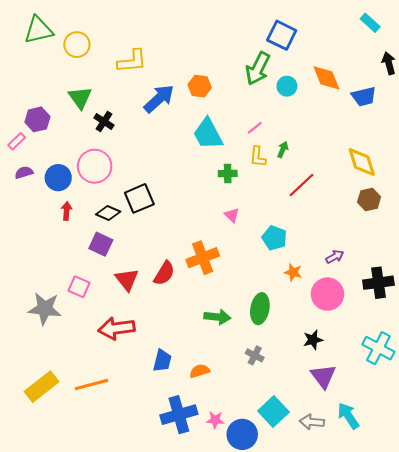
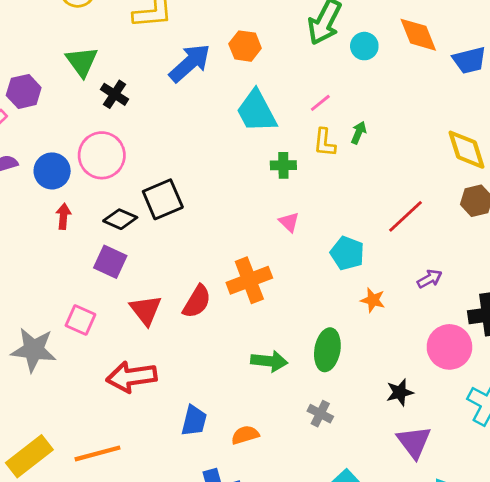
red line: (301, 185) -> (405, 216), moved
pink circle: (327, 294) -> (449, 347), moved

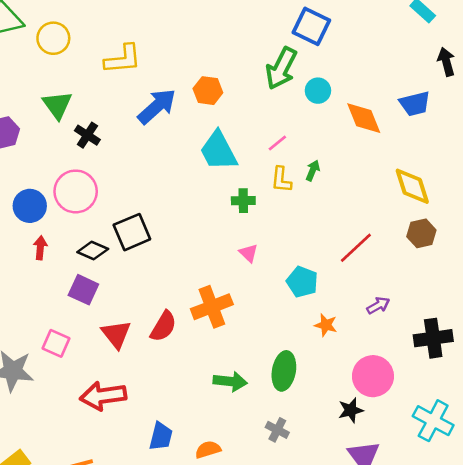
orange diamond: (418, 35) -> (364, 118), moved
pink circle: (449, 347) -> (373, 376), moved

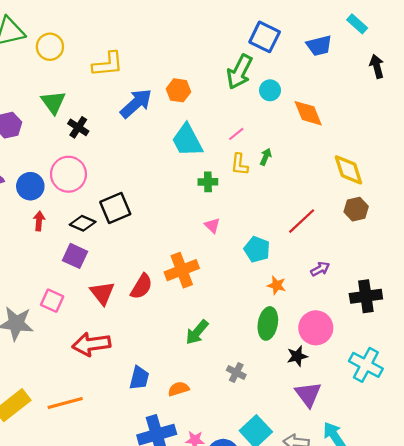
blue trapezoid: (415, 104) -> (319, 46), moved
green ellipse: (284, 371) -> (268, 323), moved
green arrow: (230, 381) -> (197, 332), turned 124

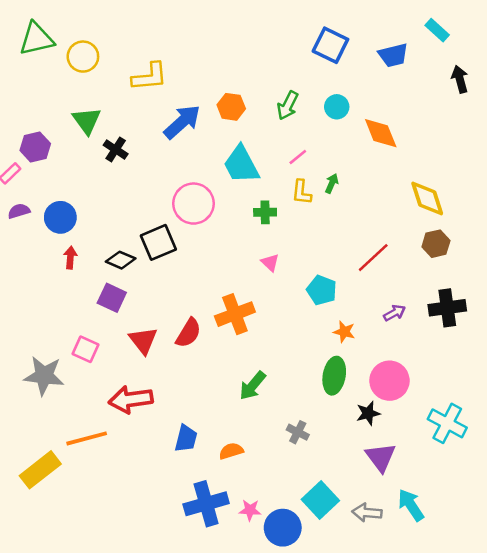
green arrow: (240, 72) -> (288, 106), moved, size x0.7
pink circle: (68, 174) -> (193, 204), moved
black cross: (366, 296) -> (447, 308), moved
orange line: (65, 403) -> (87, 438), moved

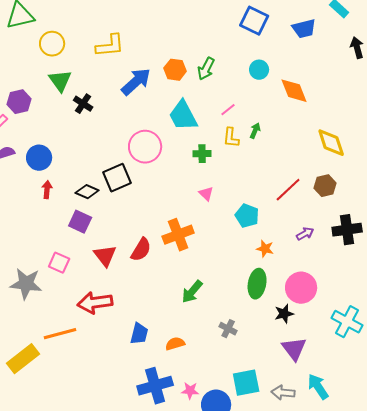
yellow circle: (83, 57) -> (52, 44), moved
green arrow: (288, 106) -> (206, 69), moved
brown hexagon: (436, 244) -> (325, 186), moved
cyan square: (320, 500) -> (246, 383), turned 32

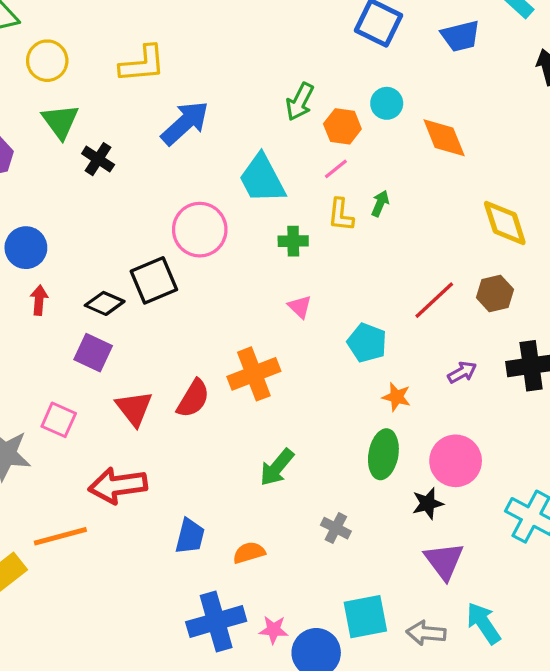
orange hexagon: (175, 70) -> (342, 126), moved

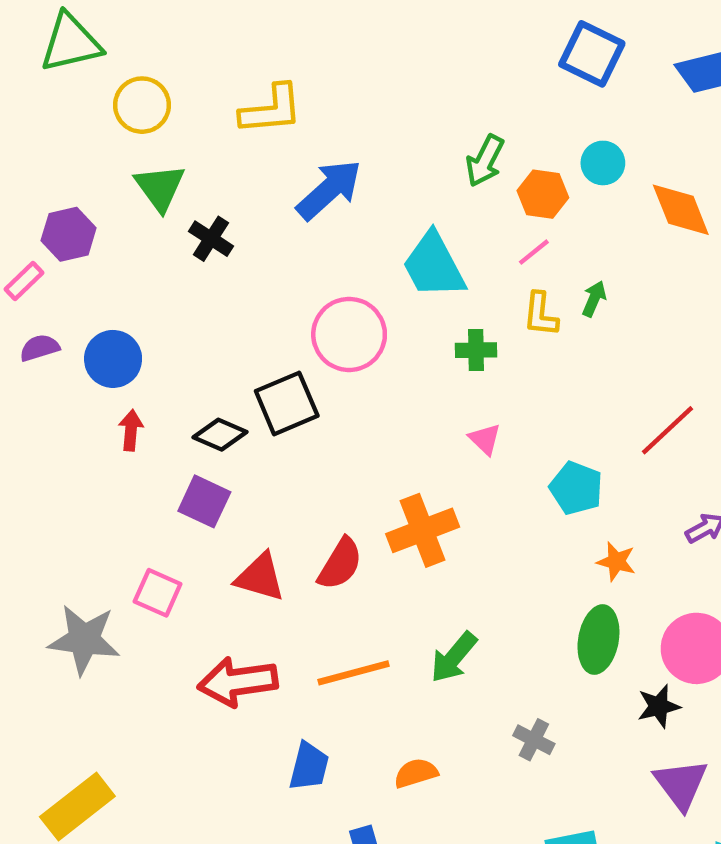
red triangle: (134, 408) -> (260, 577), turned -36
orange line: (60, 536) -> (354, 673), moved
blue trapezoid: (190, 536) -> (309, 766), moved

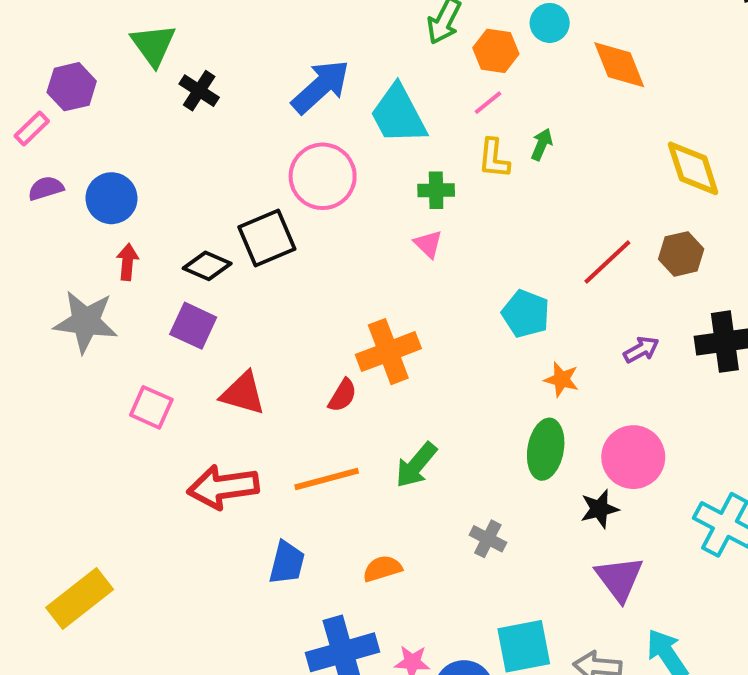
blue arrow: (329, 190) -> (321, 87), moved
pink triangle: (485, 439) -> (428, 244), moved
red semicircle: (340, 564) -> (343, 395), moved, size x0.7
gray star: (84, 640) -> (86, 322), moved

